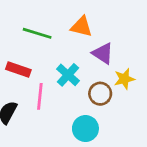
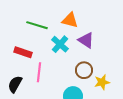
cyan cross: (68, 75) -> (60, 44), moved
yellow star: (124, 79) -> (102, 82), moved

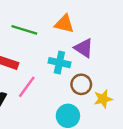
cyan cross: (60, 44) -> (59, 63), moved, turned -30
pink line: (39, 72) -> (27, 87), turned 30

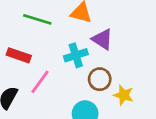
cyan cross: (59, 63) -> (76, 55), turned -30
yellow star: (103, 99) -> (124, 95), turned 30

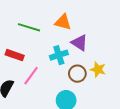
yellow star: (124, 95) -> (98, 69), moved

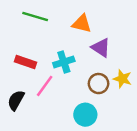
green line: (29, 27) -> (35, 16), moved
cyan cross: (59, 55) -> (64, 62), moved

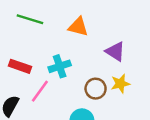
purple triangle: (101, 48) -> (115, 51), moved
yellow star: (122, 79) -> (120, 84), turned -30

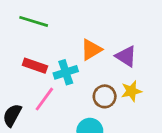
orange triangle: (78, 27) -> (91, 50), moved, turned -45
red rectangle: (20, 66) -> (35, 66), moved

